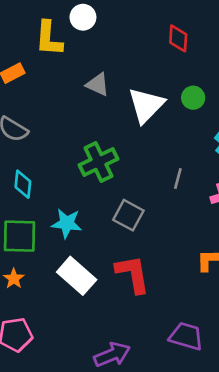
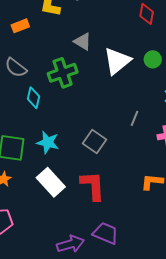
green cross: (98, 162) -> (63, 73), moved
cyan diamond: (23, 184) -> (33, 98), moved
purple trapezoid: (186, 336) -> (106, 233), moved

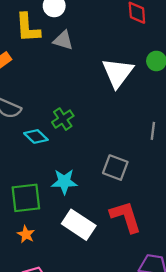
gray triangle: (83, 41) -> (63, 40), moved
green cross: (63, 73) -> (63, 119), moved, size x0.7
cyan diamond: (33, 98) -> (36, 136), turned -45

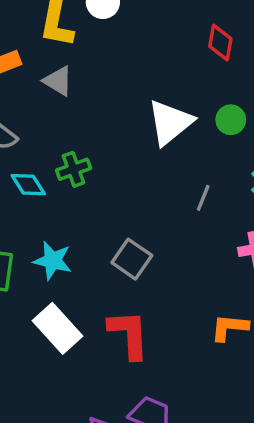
gray triangle: (63, 40) -> (58, 81), moved
gray line: (153, 131) -> (203, 198), moved

